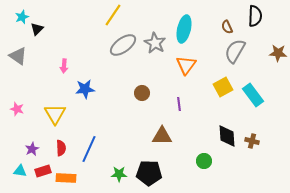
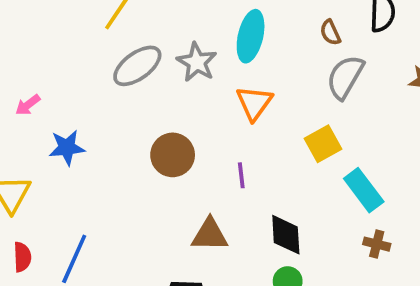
pink arrow: (64, 66) -> (28, 105), turned 48
brown circle: (142, 93) -> (173, 155), size x1.5
cyan rectangle: (253, 95) -> (364, 190), moved
black diamond: (227, 136) -> (286, 235), moved

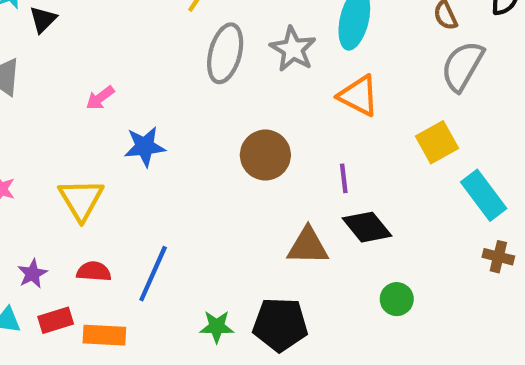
gray ellipse: (137, 66) -> (225, 53), turned -39
orange triangle: (254, 103) -> (359, 96), turned -39
black diamond: (286, 235) -> (367, 227), moved, turned -36
red semicircle: (22, 257) -> (94, 272), turned -84

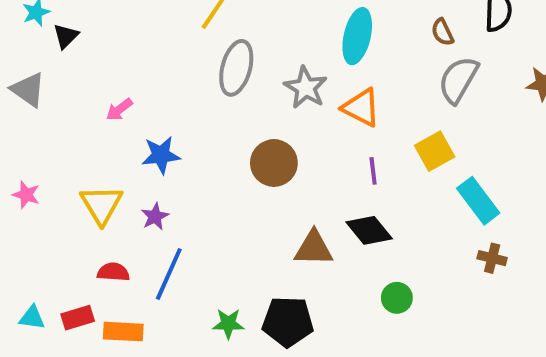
gray star: (293, 49) -> (306, 88), moved
purple line: (344, 178) -> (373, 171), moved
purple star: (32, 274) -> (155, 217), moved

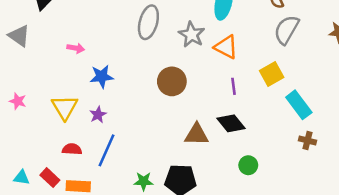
pink arrow: (119, 109) -> (76, 48), turned -133
red rectangle: (78, 318) -> (50, 178), turned 60

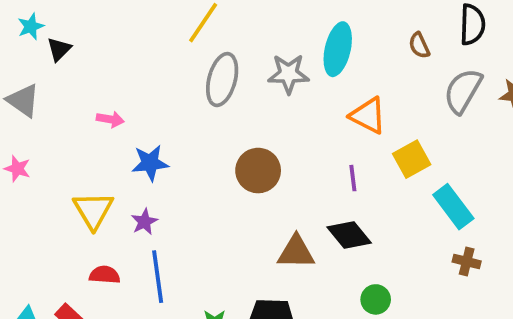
gray semicircle: (286, 30) -> (463, 91), moved
gray star: (192, 35) -> (288, 74), moved, turned -30
orange triangle: (226, 47) -> (368, 116), moved
pink star: (18, 101) -> (17, 169), moved
blue line: (107, 150) -> (158, 277), turned -32

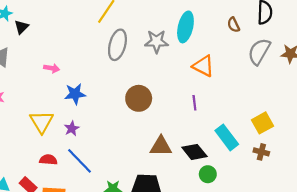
yellow square: (412, 159) -> (262, 123), moved
cyan rectangle: (453, 207) -> (227, 137), moved
black diamond: (349, 235) -> (194, 152), moved
blue line: (158, 277) -> (80, 161), turned -36

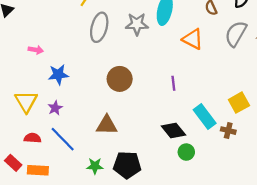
orange triangle: (203, 66) -> (193, 39), moved
brown triangle: (161, 146) -> (107, 125), moved
brown cross: (261, 152) -> (228, 131), moved

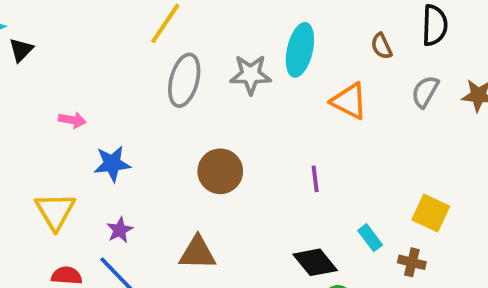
gray semicircle: (236, 34) -> (425, 92), size x0.7
yellow square: (239, 103) -> (431, 213), turned -36
purple star: (55, 108) -> (120, 230), moved
cyan rectangle: (205, 117) -> (370, 238), size x0.6

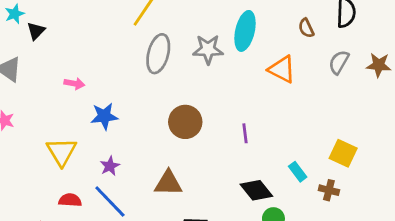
purple line: (315, 179) -> (245, 133), moved

